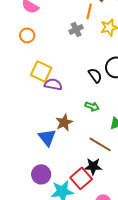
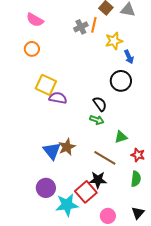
gray cross: (76, 29) -> (81, 27), moved
black semicircle: (95, 75) -> (100, 104), moved
brown star: (64, 122) -> (67, 147), moved

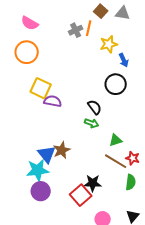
orange circle: (32, 49) -> (27, 52), size x1.5
brown line: (105, 158) -> (116, 161), moved
cyan star: (67, 205) -> (38, 170), moved

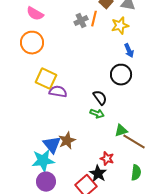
yellow star: (109, 44) -> (120, 26), moved
red star: (133, 158) -> (107, 159), moved
brown line: (116, 161) -> (134, 142), moved
black star: (93, 183) -> (98, 174), turned 30

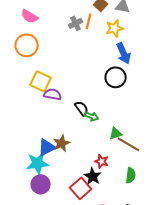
blue arrow: (129, 51) -> (124, 53), size x1.5
black semicircle: (100, 98) -> (82, 108), moved
blue triangle: (52, 145) -> (47, 147), turned 42

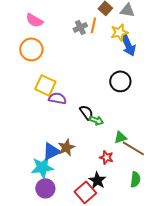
blue arrow: (124, 53) -> (128, 45), moved
red star: (102, 161) -> (106, 157), moved

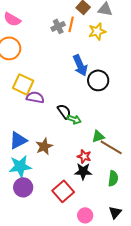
blue arrow: (128, 45) -> (80, 65), moved
blue triangle: (51, 151) -> (18, 140), moved
black star: (97, 180) -> (83, 171), moved, turned -30

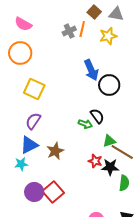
purple semicircle: (35, 97) -> (33, 121), moved, turned -66
black semicircle: (64, 111) -> (97, 116), moved
cyan star: (20, 166) -> (21, 164), moved, size x0.6
black star: (83, 171) -> (110, 167), moved
red square: (63, 191) -> (53, 192), moved

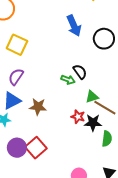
black circle: (109, 85) -> (104, 39), moved
brown star: (55, 151) -> (38, 107), turned 30

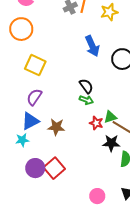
black semicircle: (80, 72) -> (86, 86), moved
red star: (78, 117) -> (96, 123), moved

